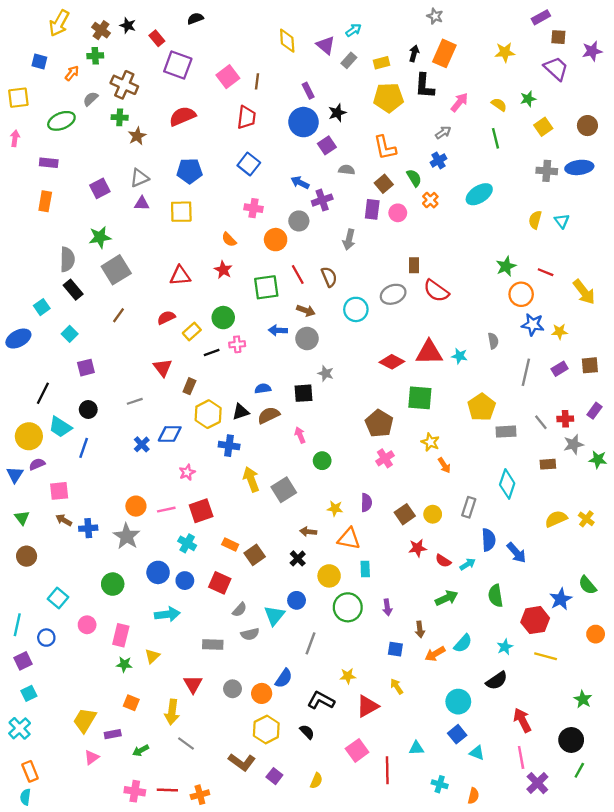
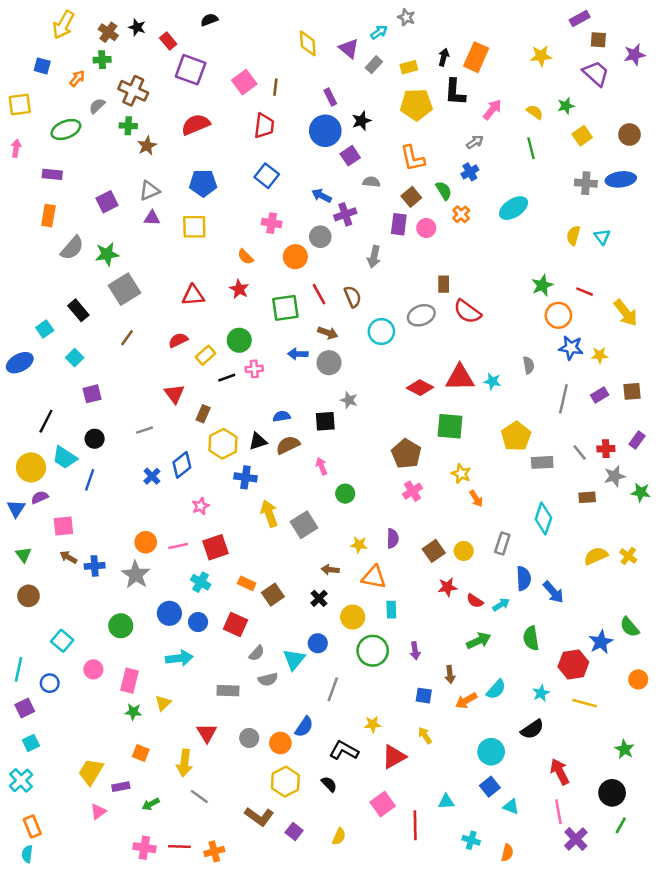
gray star: (435, 16) -> (406, 17), moved
gray semicircle: (67, 259) -> (72, 248), moved, turned 40
blue diamond: (170, 434) -> (182, 465), turned -40

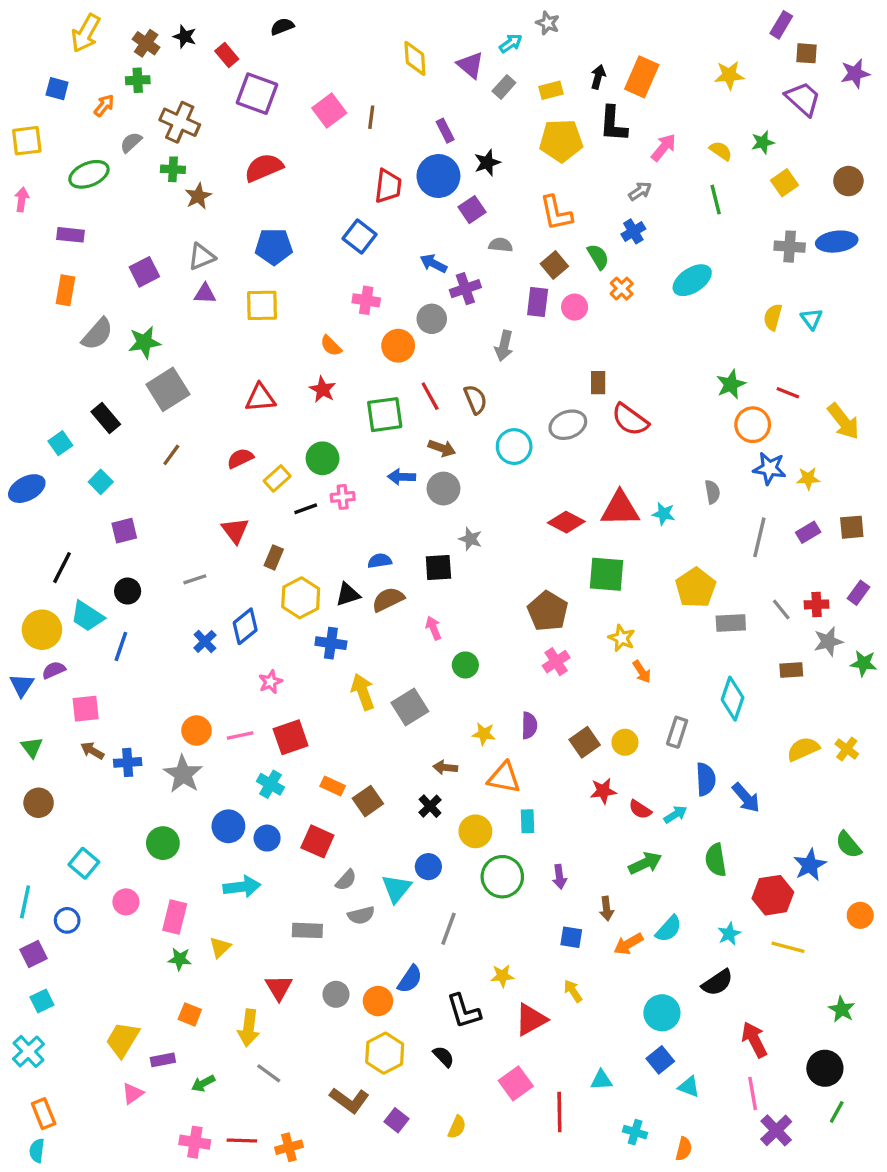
purple rectangle: (580, 19) -> (781, 25), turned -30
red trapezoid: (264, 126) -> (388, 186), moved
black L-shape: (344, 750) -> (464, 1011), turned -136

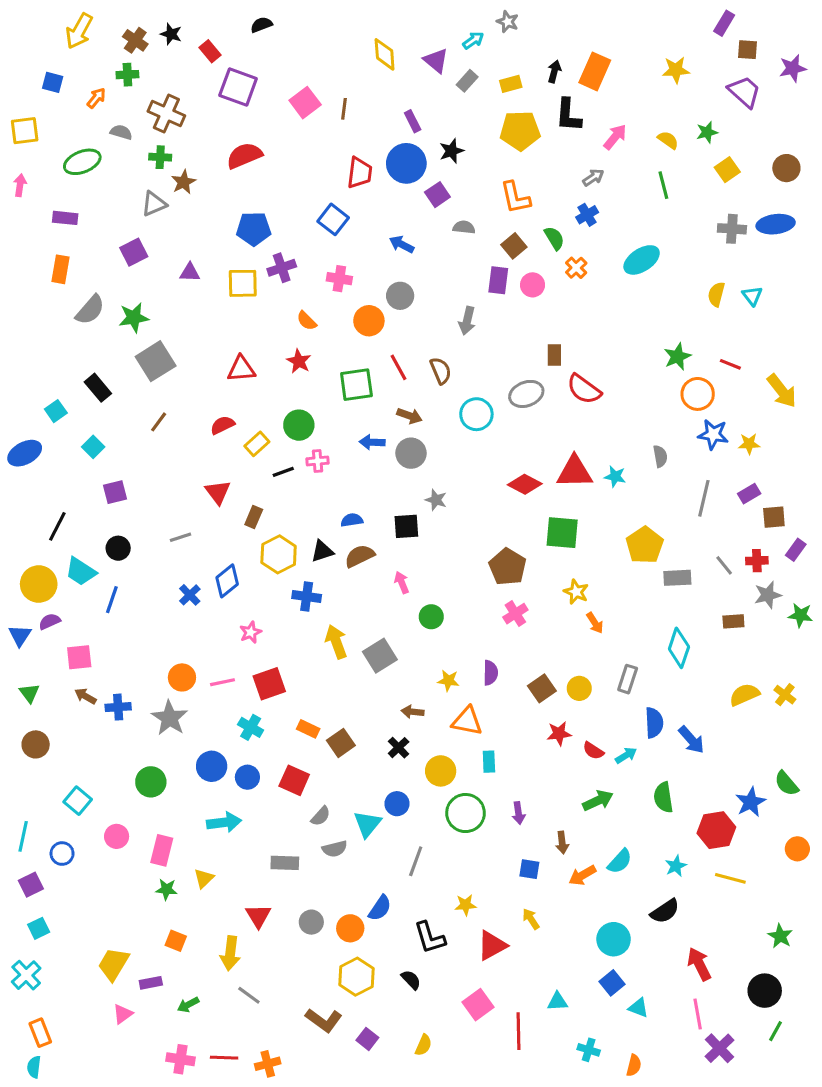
gray semicircle: (131, 142) -> (121, 132), turned 60
gray triangle: (202, 257) -> (154, 204), moved
purple cross: (465, 289) -> (282, 268), moved
brown square: (852, 527) -> (774, 517), moved

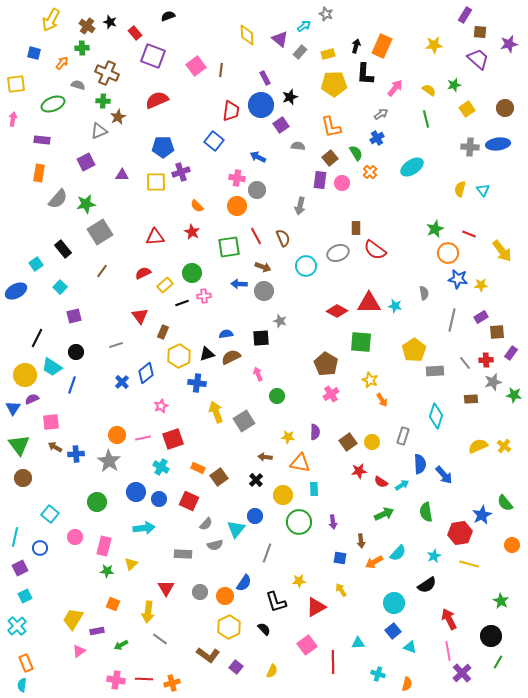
pink cross: (339, 279) -> (237, 178), moved
green triangle: (29, 693) -> (19, 445), size x1.6

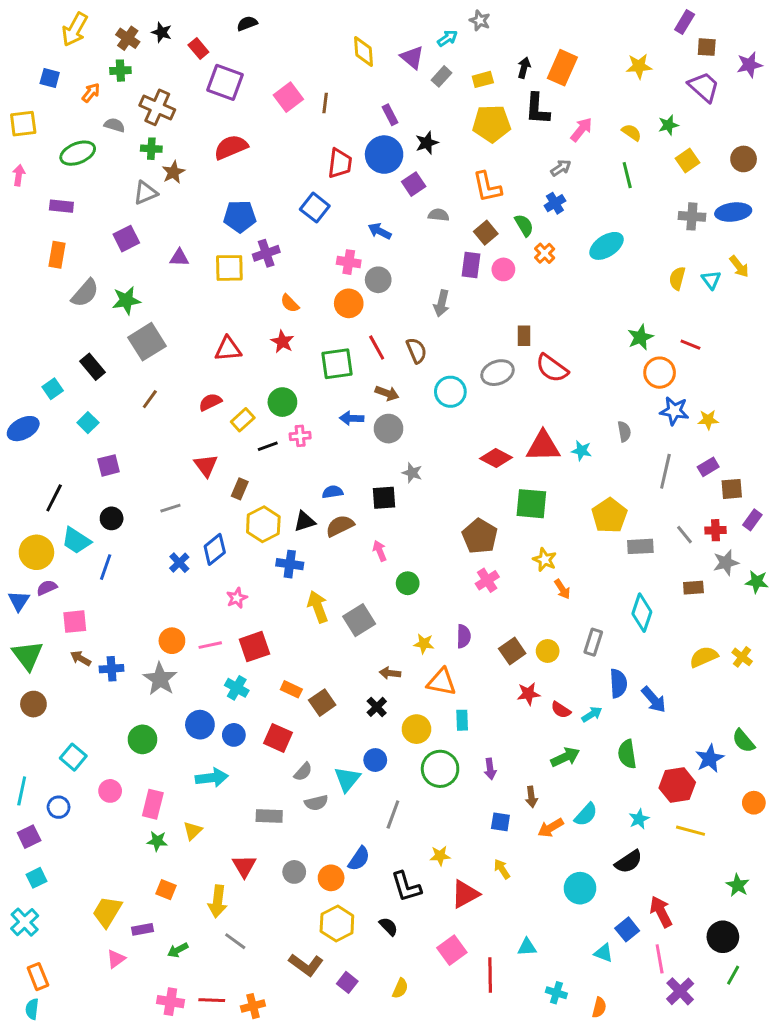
yellow arrow: (502, 251) -> (739, 267), moved, size x0.7
blue square: (393, 631) -> (627, 929), moved

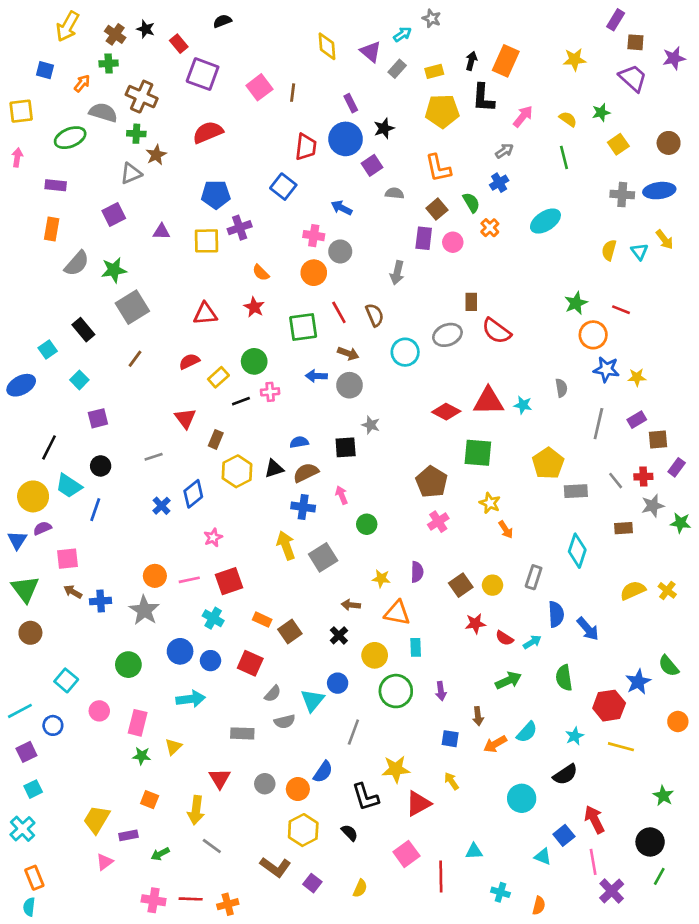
gray semicircle: (115, 125) -> (103, 112), size x1.5
blue cross: (290, 564) -> (303, 507), moved
cyan line: (22, 791) -> (20, 711), turned 50
yellow star: (440, 856) -> (396, 769), size x1.5

